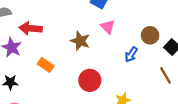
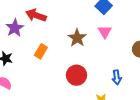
blue arrow: (131, 54) -> (117, 77), moved, turned -56
orange rectangle: (46, 65) -> (41, 51), turned 72

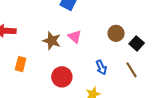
pink triangle: (105, 32) -> (75, 37), moved

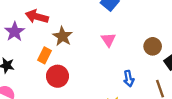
brown star: (52, 41) -> (63, 36), moved
red circle: (62, 77) -> (57, 76), moved

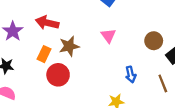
red arrow: (37, 17) -> (47, 23), moved
brown star: (63, 36) -> (69, 46), moved, turned 30

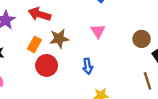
blue arrow: (131, 74) -> (88, 66), moved

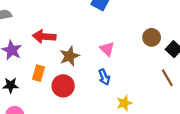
pink triangle: (98, 31) -> (107, 49), moved
orange rectangle: (34, 44) -> (39, 73), moved

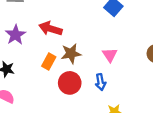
orange rectangle: (39, 73) -> (49, 61), moved
red circle: (63, 86) -> (70, 83), moved

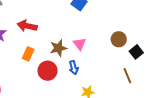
brown star: (71, 54) -> (58, 48), moved

